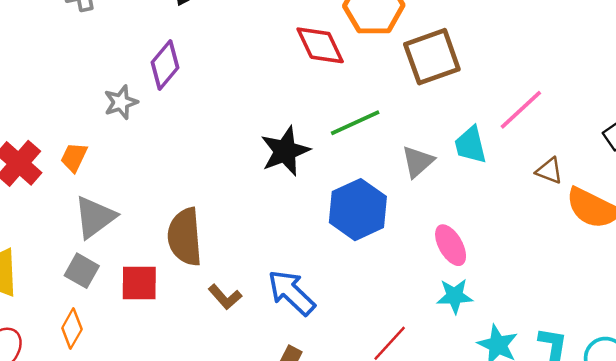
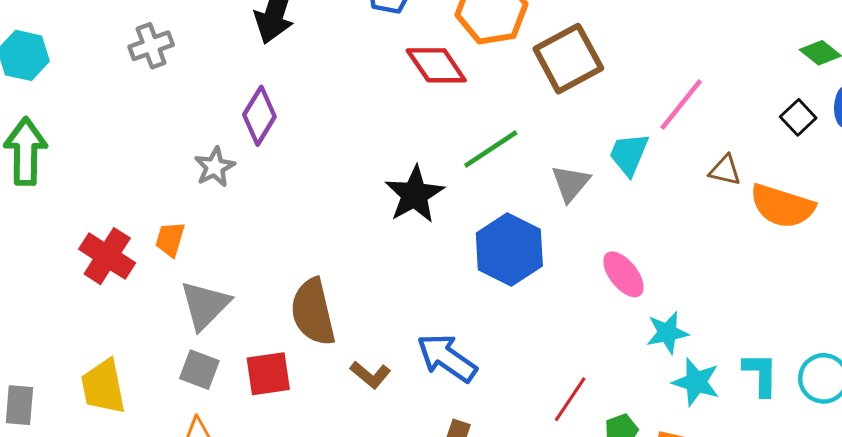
cyan trapezoid: (471, 145) -> (629, 154), turned 45
cyan star: (455, 296) -> (667, 333), moved

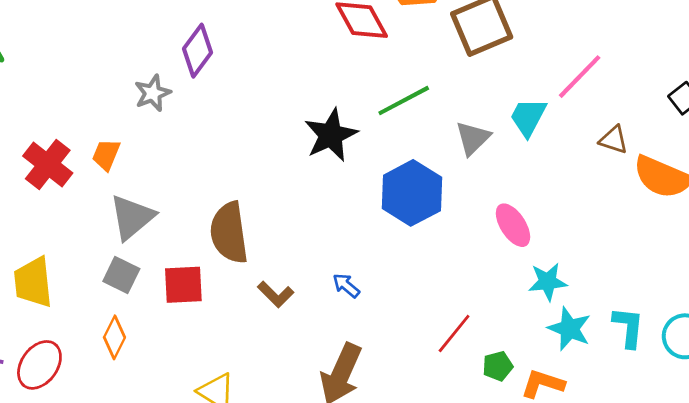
blue arrow: (447, 358) -> (346, 286), size x0.5

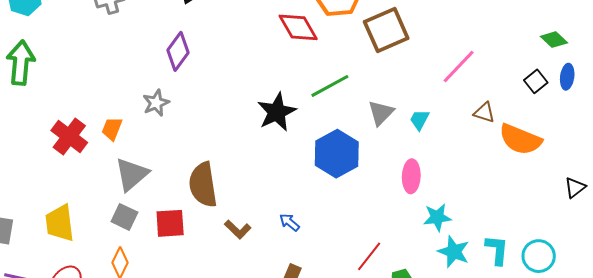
gray star: (153, 93) -> (156, 103), moved
cyan trapezoid: (528, 117) -> (420, 120), moved, size x0.7
pink ellipse: (513, 225) -> (411, 176), turned 36

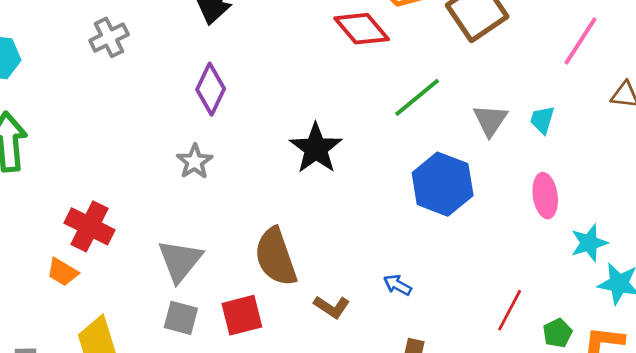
black star: (277, 112) -> (316, 148), moved
orange trapezoid: (112, 129) -> (62, 272), moved, turned -70

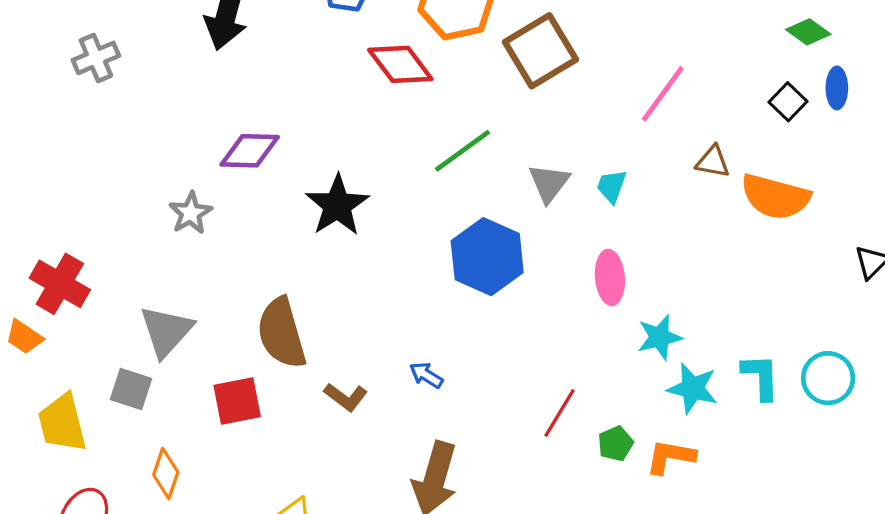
purple diamond: (211, 89) -> (250, 151), moved, turned 63
gray square: (181, 318) -> (131, 389), moved

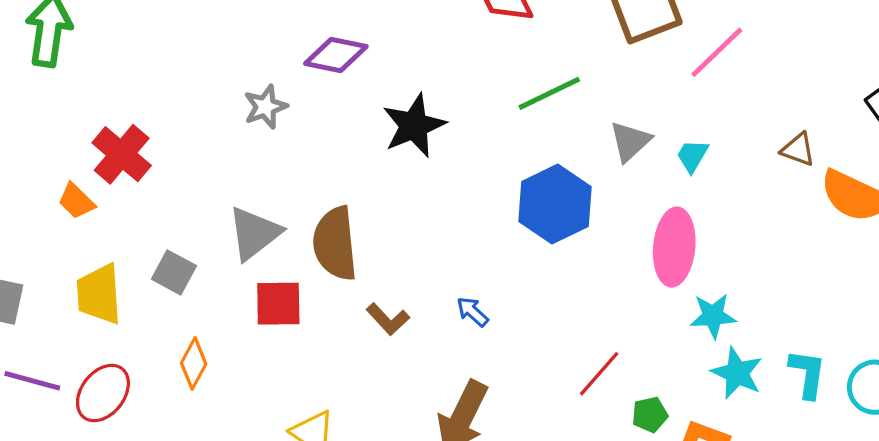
pink line: (663, 94) -> (717, 52), moved
pink ellipse: (610, 277) -> (674, 247), size x1.4
gray triangle: (166, 331) -> (254, 233), moved

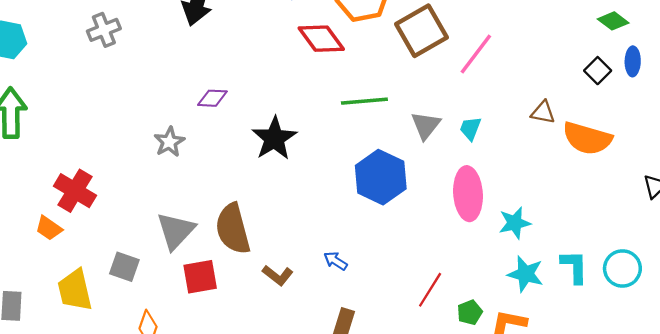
purple diamond: (336, 55) -> (212, 98), size x0.7
green line: (549, 93) -> (364, 101), turned 30
cyan star: (713, 316) -> (515, 223), moved

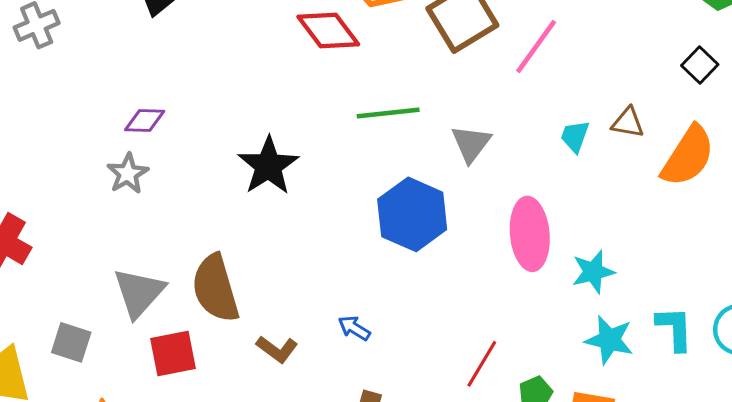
purple diamond: (212, 98) -> (145, 120), moved
cyan trapezoid: (470, 128) -> (575, 136), moved
orange semicircle: (587, 138) -> (688, 156), turned -72

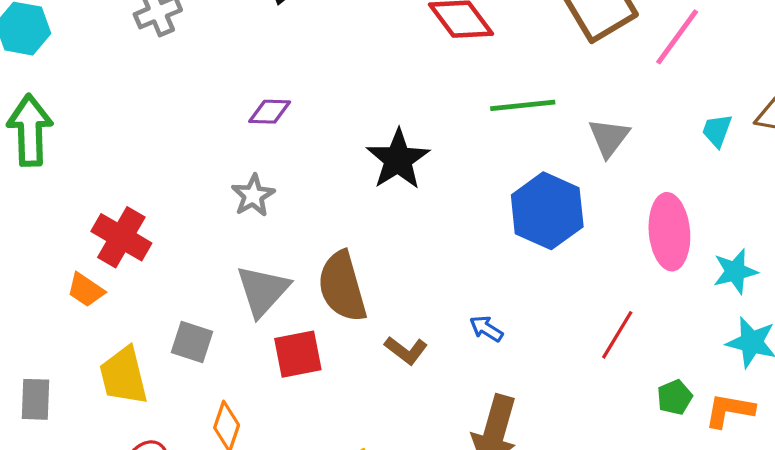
gray star: (128, 174) -> (253, 195), moved
red line: (482, 364) -> (617, 335), moved

